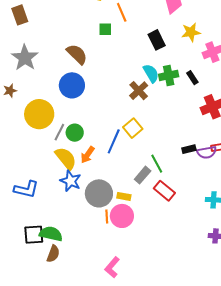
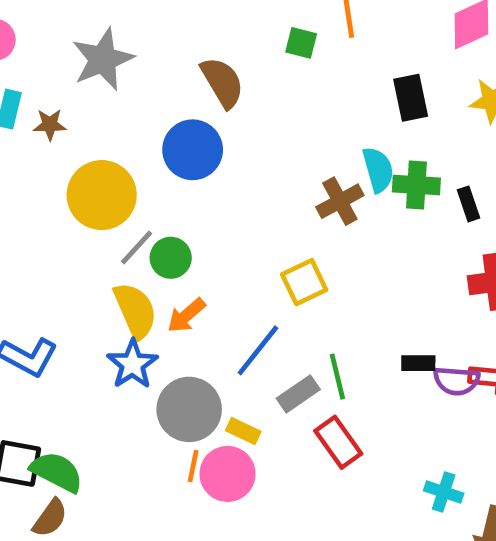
blue line: (114, 141) -> (258, 350), moved

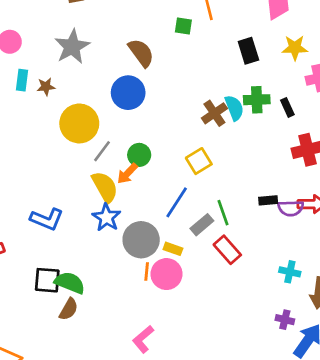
cyan semicircle: (378, 170) -> (234, 108), moved
green circle: (171, 258) -> (139, 155), moved
orange arrow: (186, 315) -> (127, 174), moved

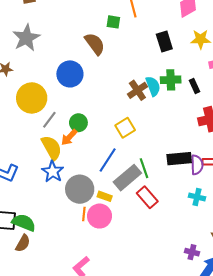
brown semicircle: (141, 53) -> (95, 44), moved
black rectangle: (268, 200) -> (179, 159), size x1.6
purple semicircle: (291, 208) -> (197, 165), turned -90
gray rectangle: (202, 225) -> (127, 178), size x1.5
cyan cross: (290, 272) -> (197, 197), moved

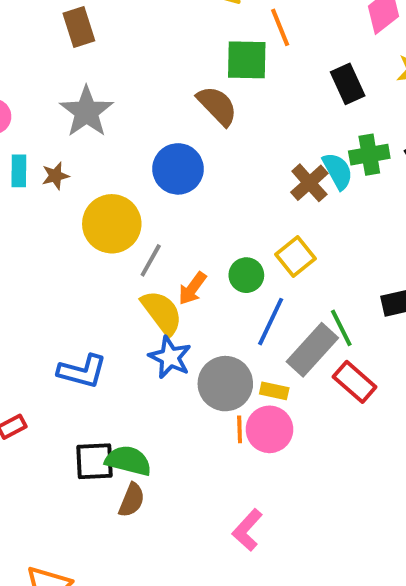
green square: (113, 22) -> (247, 60), size x1.6
green circle: (78, 123) -> (246, 275), moved

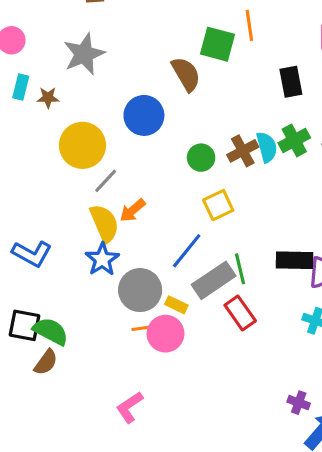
green cross: (369, 155) -> (294, 140), turned -32
green circle: (246, 275) -> (201, 158), moved
orange line: (240, 429) -> (142, 328), turned 70

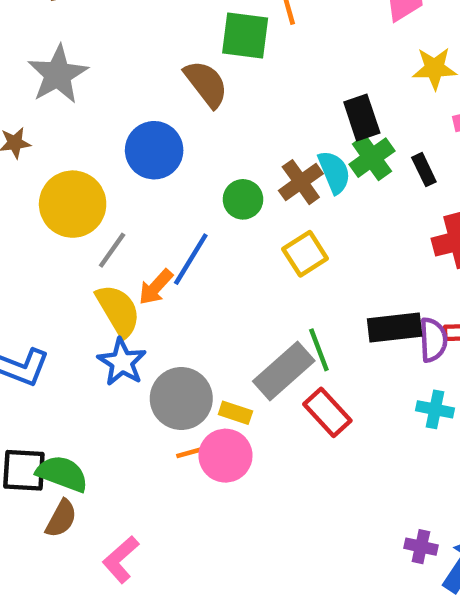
black rectangle: (291, 82) -> (362, 117), moved
yellow square: (218, 205) -> (305, 254), moved
blue line: (187, 251) -> (191, 259), moved
purple cross: (299, 403) -> (421, 547), moved
pink L-shape: (130, 407) -> (121, 560), moved

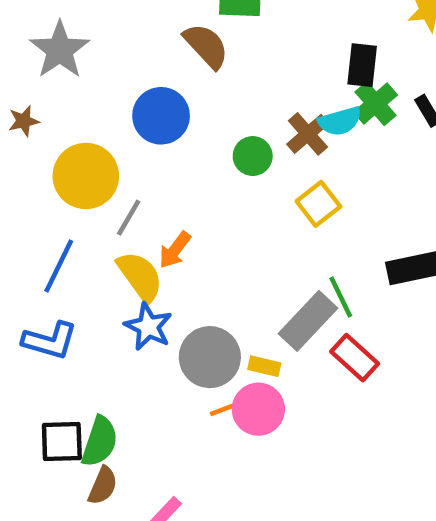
black rectangle: (362, 117) -> (362, 65), turned 30
cyan semicircle: (334, 172) -> (340, 121), turned 102
blue line: (191, 259) -> (59, 266), moved
green semicircle: (62, 474) -> (100, 441), turned 93

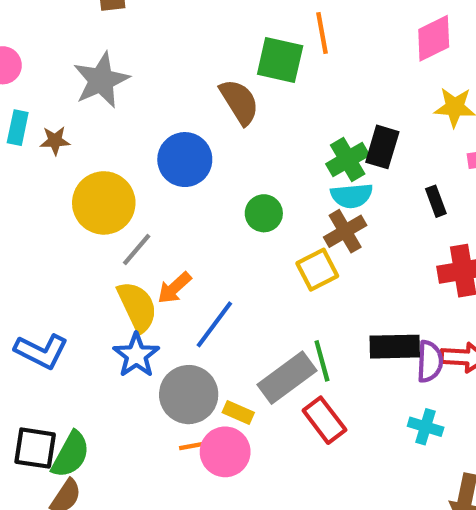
green cross: (376, 104) -> (348, 160), moved
brown cross: (308, 134) -> (345, 231), moved
blue line: (59, 266) -> (214, 324), moved

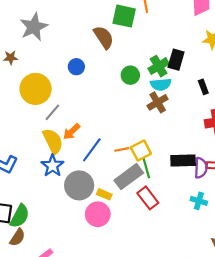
blue circle: (185, 160) -> (76, 67), size x0.6
green circle: (264, 213) -> (130, 75), moved
yellow square: (317, 270) -> (141, 151), moved
orange line: (194, 446) -> (122, 149), moved

